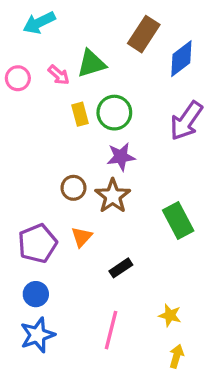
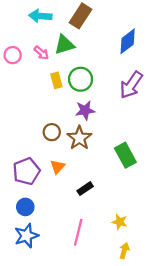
cyan arrow: (39, 23) -> (40, 16), moved, turned 30
brown rectangle: (144, 34) -> (81, 16), moved

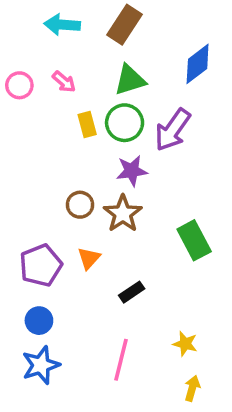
green triangle: (64, 45) -> (130, 80), moved
purple arrow: (131, 85) -> (173, 130), moved

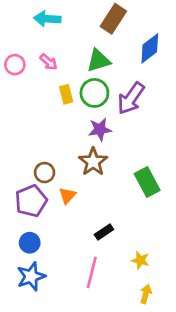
brown rectangle: (125, 25) -> (113, 19), moved
brown circle: (80, 205) -> (45, 173), moved
black rectangle: (132, 292) -> (104, 232), moved

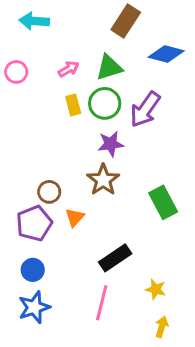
cyan arrow: (47, 19) -> (34, 21), moved
blue diamond: (150, 48) -> (166, 54), turned 52
pink arrow: (49, 62) -> (69, 69), moved, turned -72
black rectangle: (104, 232) -> (115, 258), size x1.5

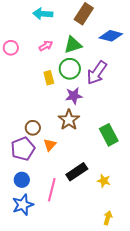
cyan arrow: (34, 21) -> (43, 14), moved
yellow rectangle: (73, 105) -> (49, 78), moved
yellow star: (156, 289) -> (104, 181), moved
pink line: (102, 303) -> (52, 190), moved

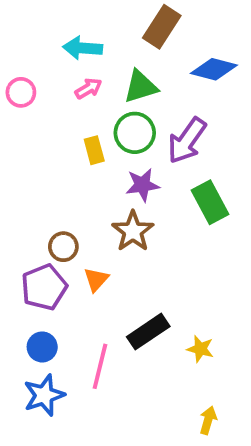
cyan arrow: (43, 14) -> (83, 48), moved
green rectangle: (109, 135) -> (210, 202), moved

